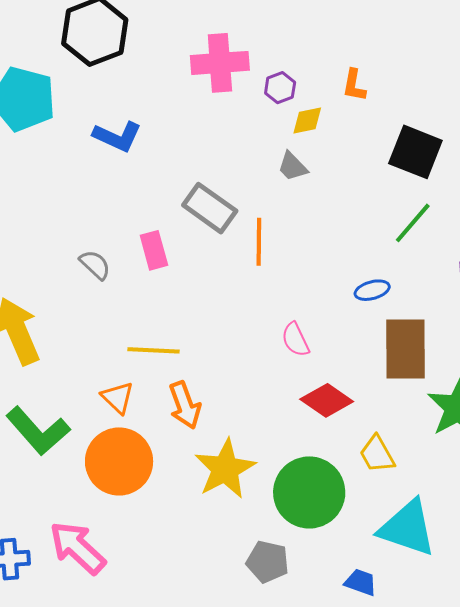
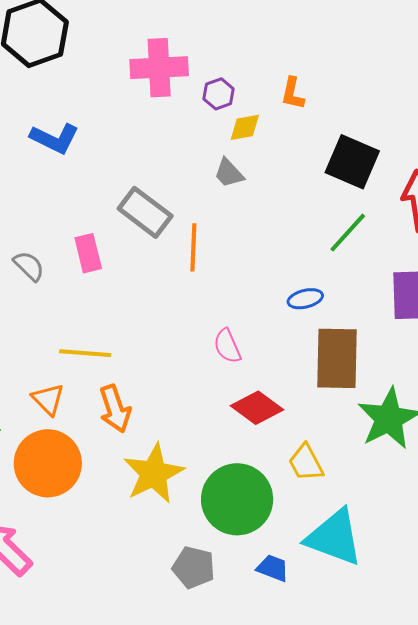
blue trapezoid: (361, 582) -> (273, 568), moved

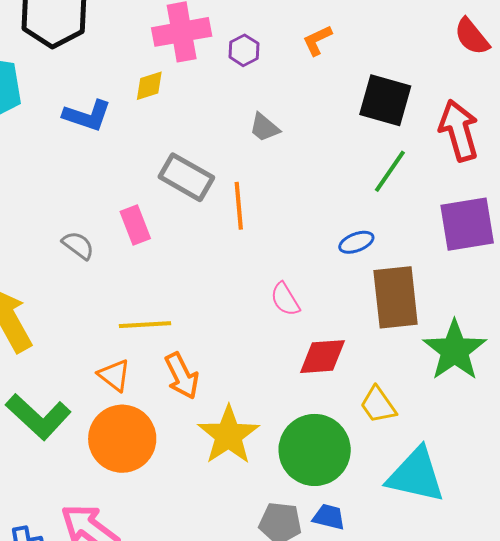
orange L-shape: (293, 93) -> (317, 40), turned 60
yellow diamond: (245, 127) -> (149, 86), moved
red diamond: (257, 408) -> (323, 357), turned -33
blue trapezoid: (273, 568) -> (329, 517), moved

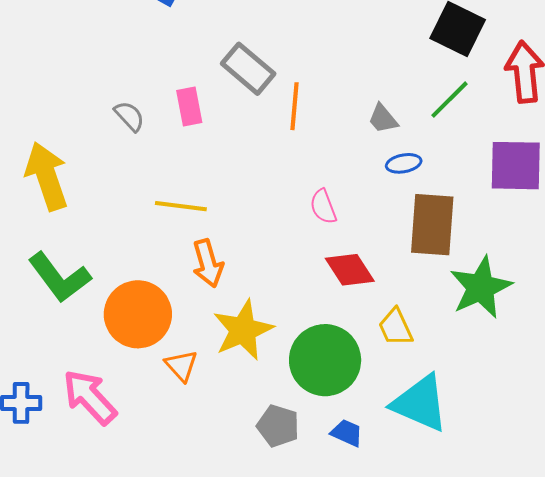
gray trapezoid: (264, 128) -> (383, 119), moved
red diamond: (323, 357) -> (350, 270), turned 51
orange triangle: (114, 375) -> (181, 366), moved
blue trapezoid: (329, 517) -> (347, 433), moved

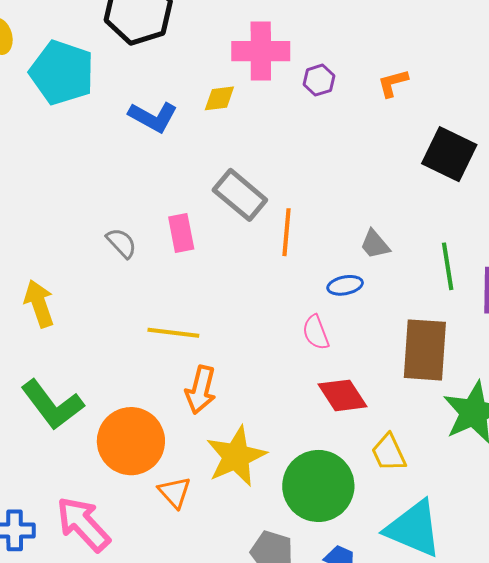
green line: (449, 100) -> (448, 266), moved, turned -54
blue ellipse: (404, 163) -> (345, 285), moved
yellow arrow: (47, 176) -> (39, 304), size x0.7
orange arrow: (208, 263) -> (201, 390), turned 30

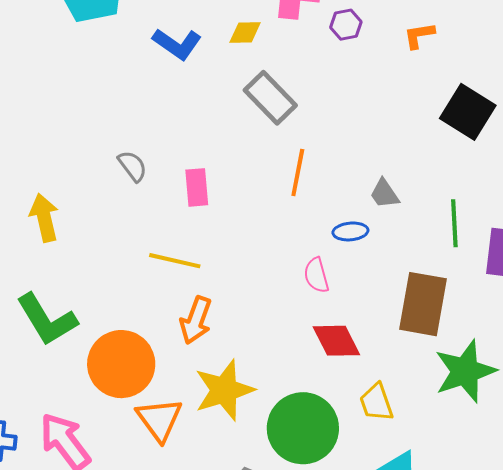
gray rectangle: (240, 195) -> (270, 98), moved
pink rectangle: (181, 233) -> (197, 187), moved
orange triangle: (175, 492) -> (159, 419), size x1.4

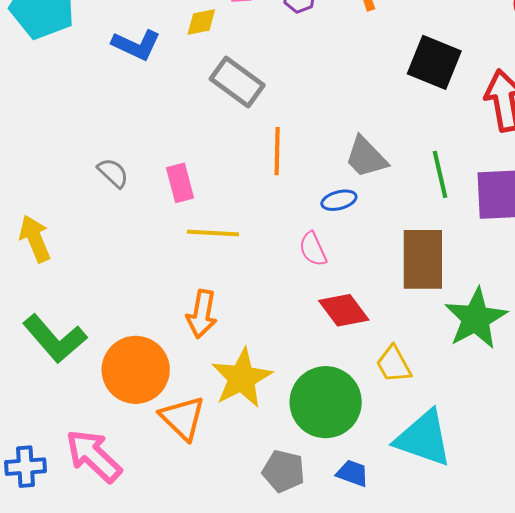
gray trapezoid: (384, 194) -> (366, 157), size x1.4
yellow line: (175, 261) -> (213, 233), moved

